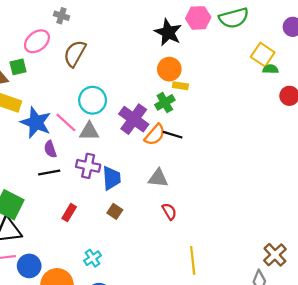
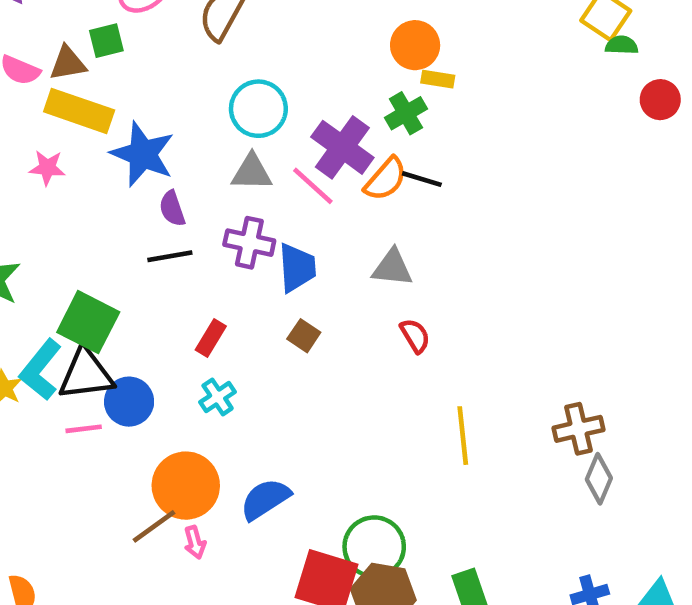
pink line: (66, 122) -> (313, 186), moved
brown cross: (275, 255) -> (579, 429), moved, turned 30
cyan cross: (93, 258) -> (218, 397), moved
blue circle: (29, 266) -> (129, 402), moved

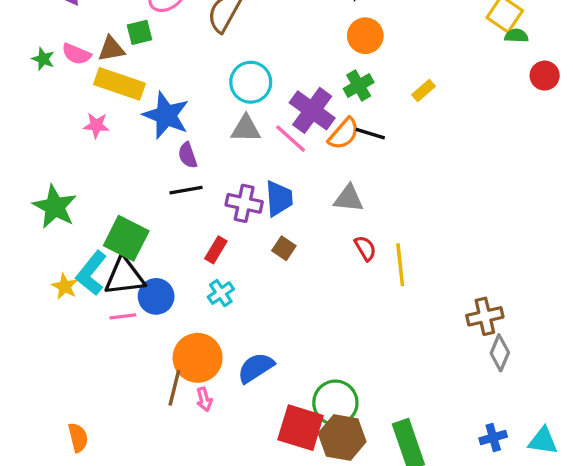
yellow rectangle: (438, 79) -> (423, 91), moved, turned -50
purple cross: (249, 243) -> (244, 203), moved
yellow line: (463, 436) -> (400, 265), moved
brown line: (154, 526) -> (174, 388), turned -40

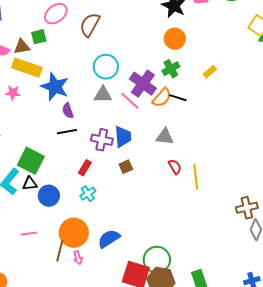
brown square: (284, 248) -> (126, 167), turned 32
black triangle: (125, 276) -> (30, 184), size x0.6
pink line: (123, 316) -> (29, 234), moved

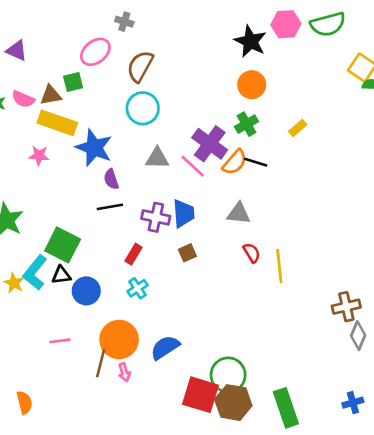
cyan circle: (106, 67) -> (143, 108), moved

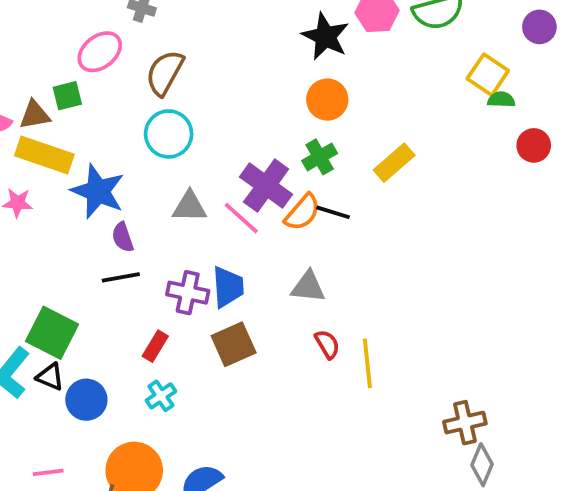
yellow rectangle: (298, 128) -> (394, 163), size x1.5
brown square: (187, 253) -> (234, 344), size x1.6
black triangle: (61, 275) -> (50, 377), turned 30

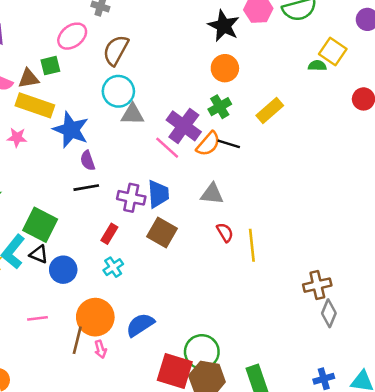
green semicircle: (501, 100) -> (317, 66), moved
gray triangle: (190, 207) -> (132, 114), moved
brown square: (234, 344) -> (162, 232), turned -36

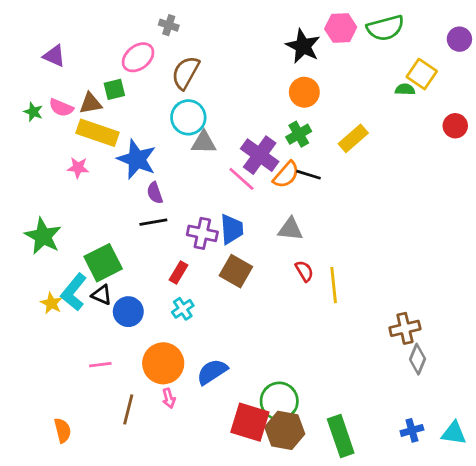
green square: (40, 225) -> (103, 263), turned 36
brown line: (77, 340) -> (128, 409), moved

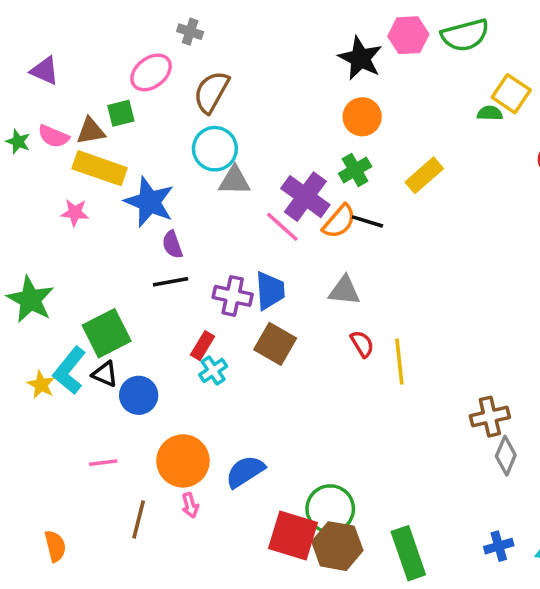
cyan cross: (183, 309) -> (213, 370), moved

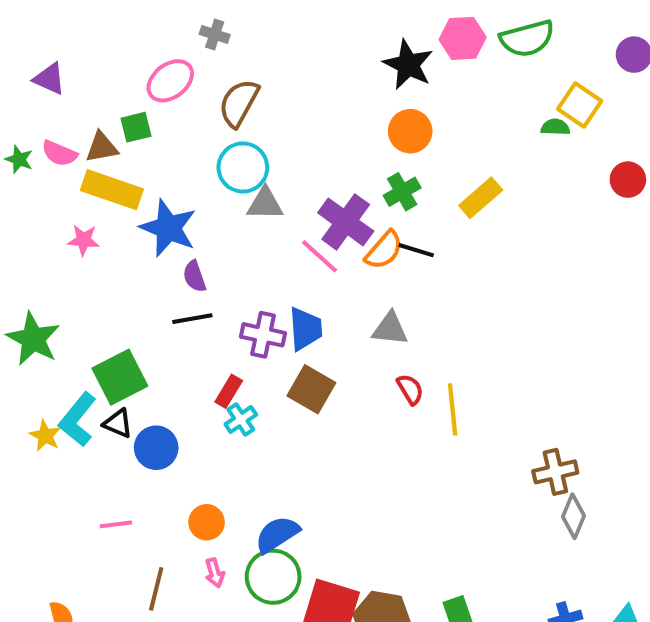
orange circle: (183, 461) -> (207, 522), size x0.6
green circle: (330, 509) -> (273, 577), moved

